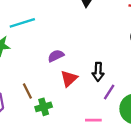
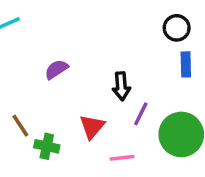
red triangle: (69, 79) -> (92, 127), moved
green cross: (44, 107) -> (47, 146), turned 35

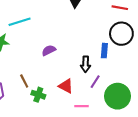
black circle: (177, 28) -> (121, 34), size x1.5
blue rectangle: (186, 64) -> (104, 51), moved
red triangle: (92, 127) -> (66, 86), turned -49

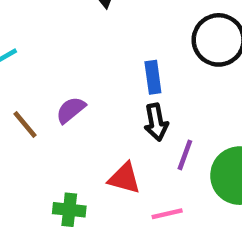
blue rectangle: (104, 51) -> (153, 77), moved
brown line: (24, 81) -> (25, 125), moved

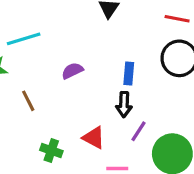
purple semicircle: (71, 110) -> (72, 71), moved
brown line: (25, 125) -> (28, 101), moved

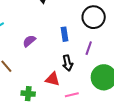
black arrow: (124, 105) -> (68, 63), moved
purple line: (138, 131) -> (89, 48), moved

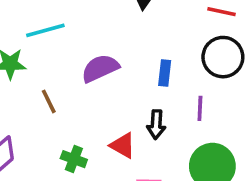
purple semicircle: (29, 41) -> (100, 68), size x1.5
purple line: (89, 48) -> (200, 108), turned -32

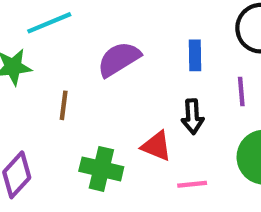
brown line: (49, 101) -> (64, 105), turned 40
green cross: (74, 159) -> (101, 169), size x1.4

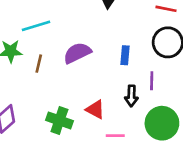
brown line: (64, 105) -> (39, 64), moved
black arrow: (193, 117) -> (131, 96), moved

